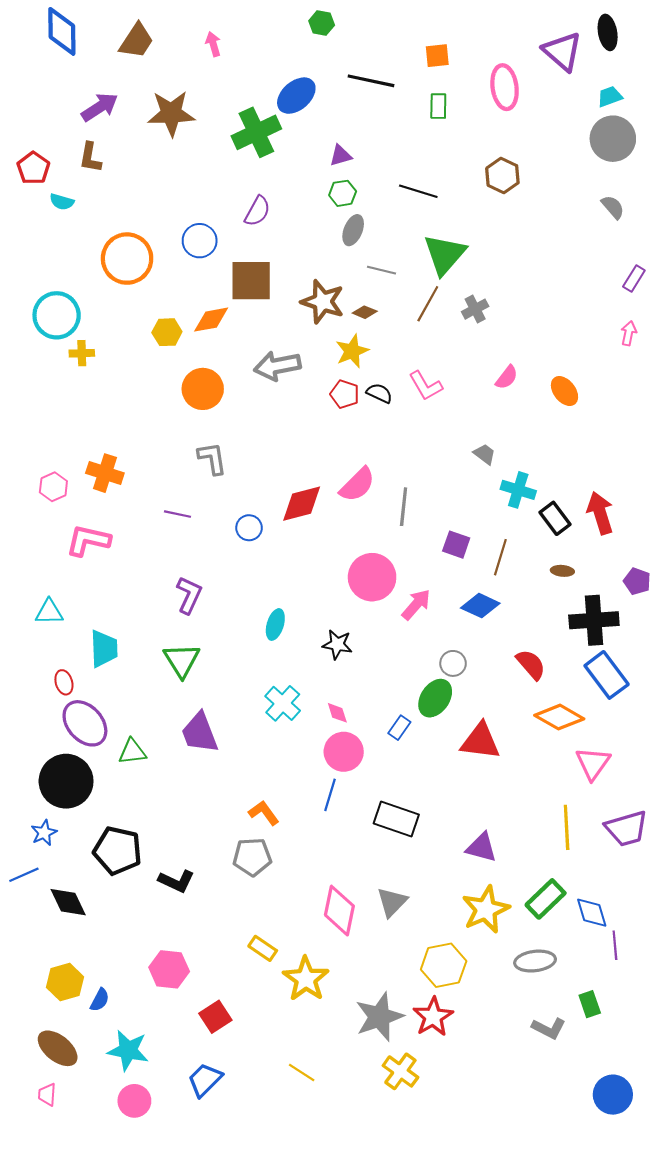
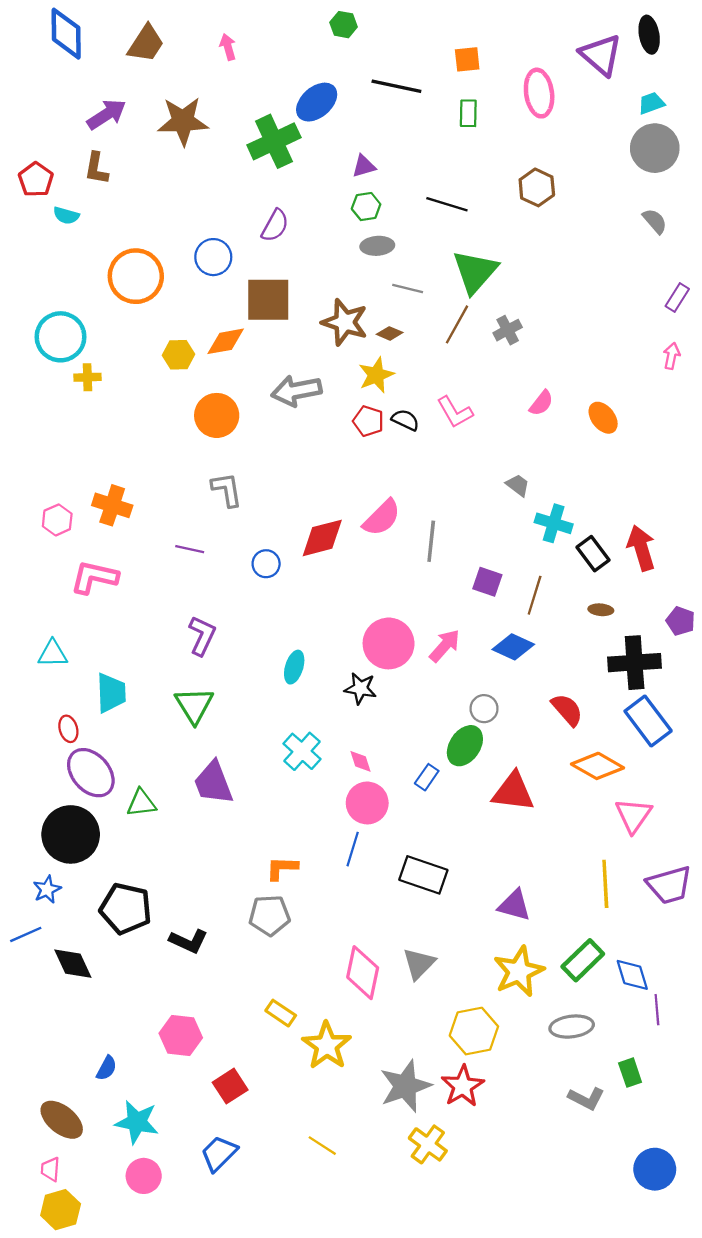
gray ellipse: (353, 230) -> (377, 246), turned 64
pink circle: (372, 577) -> (389, 643), moved
orange L-shape: (264, 813) -> (282, 868), turned -52
yellow hexagon: (65, 982) -> (61, 1210), moved

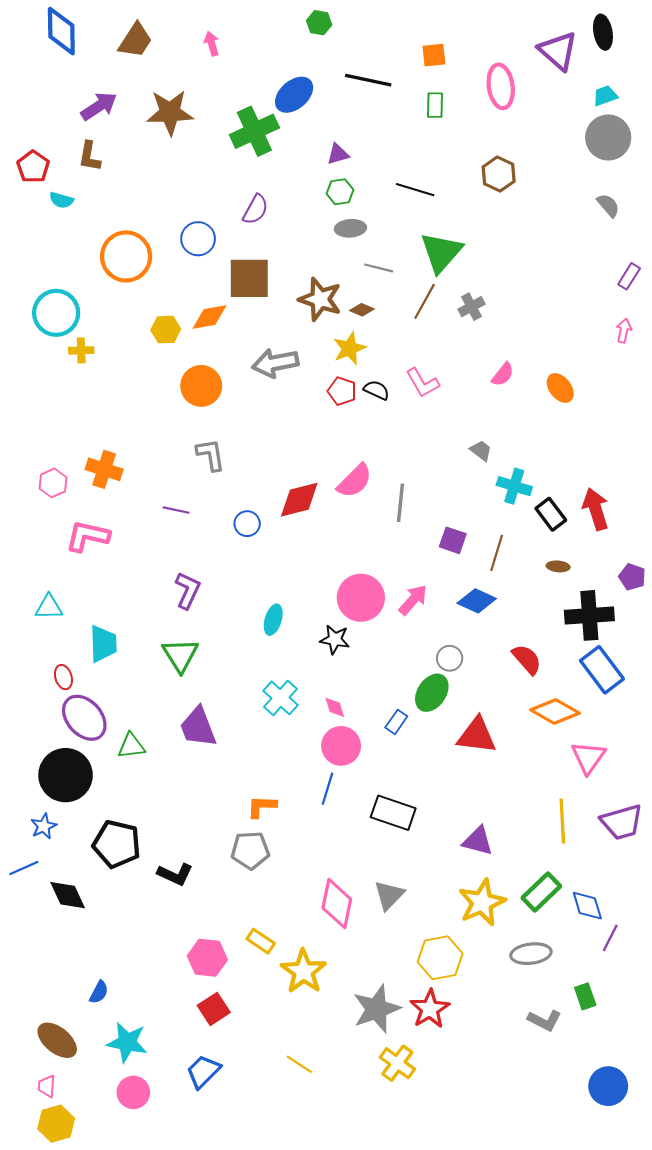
purple line: (657, 1010) -> (610, 938), turned 32
pink hexagon: (181, 1036) -> (207, 958), moved

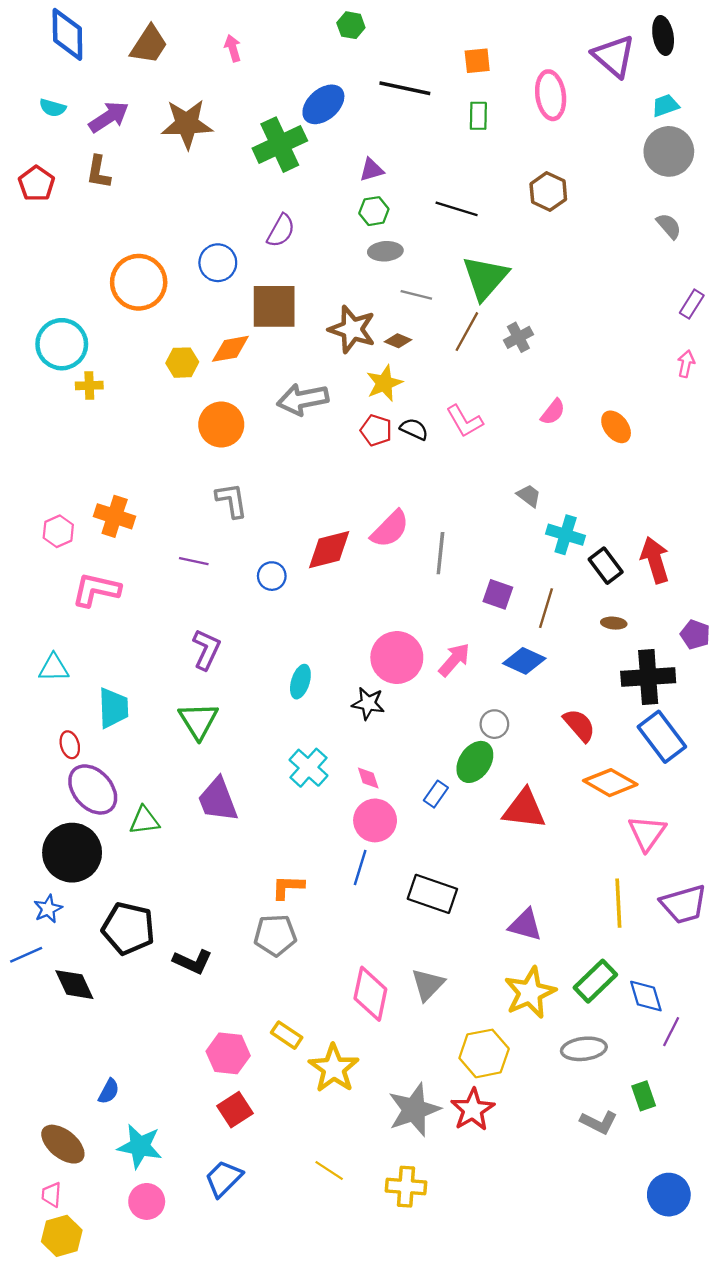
cyan semicircle: (61, 200) -> (53, 108), moved
yellow cross: (397, 1063) -> (406, 1187), moved, turned -32

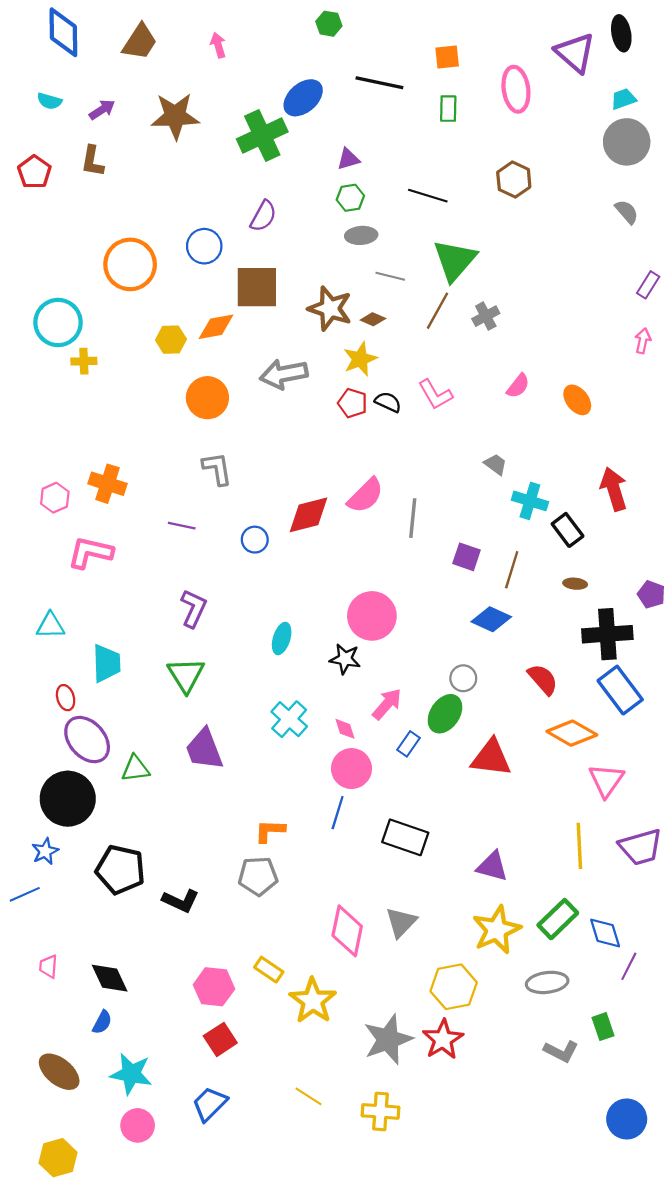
purple arrow: (109, 117) -> (102, 110), size x0.7
red arrow: (655, 560) -> (614, 489), moved
pink arrow: (454, 660) -> (387, 704), moved
black diamond: (74, 985) -> (110, 978), moved
pink trapezoid: (51, 1195) -> (48, 966), moved

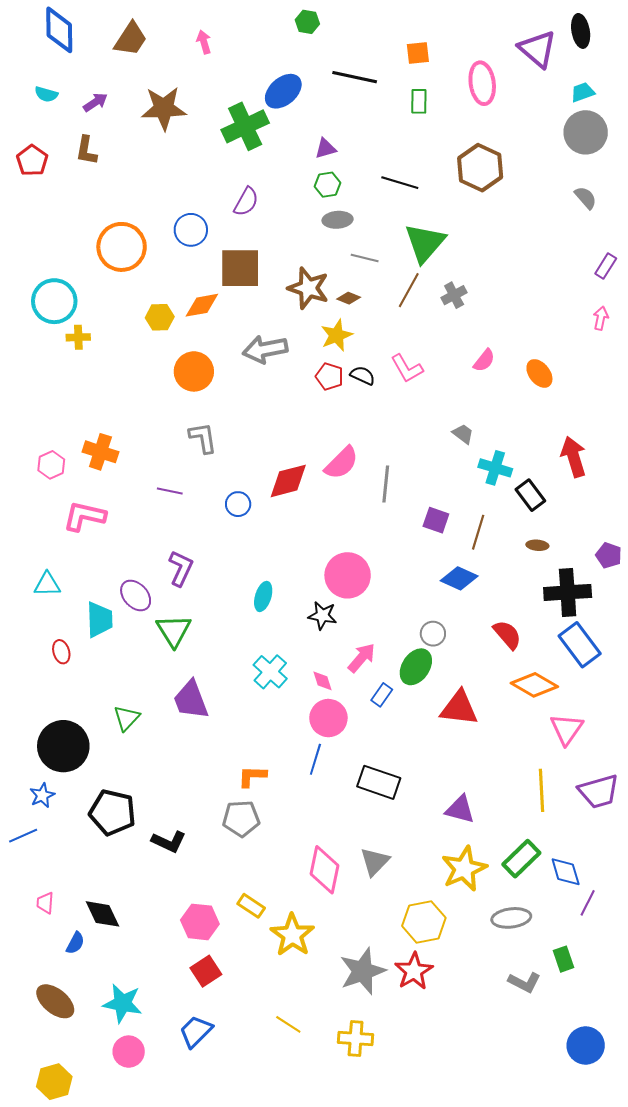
brown hexagon: (514, 180) -> (480, 168), size x1.4
purple ellipse: (87, 740) -> (136, 595), moved, size x0.7
green triangle: (135, 769) -> (127, 718), turned -40
blue semicircle: (102, 1022) -> (75, 943), moved

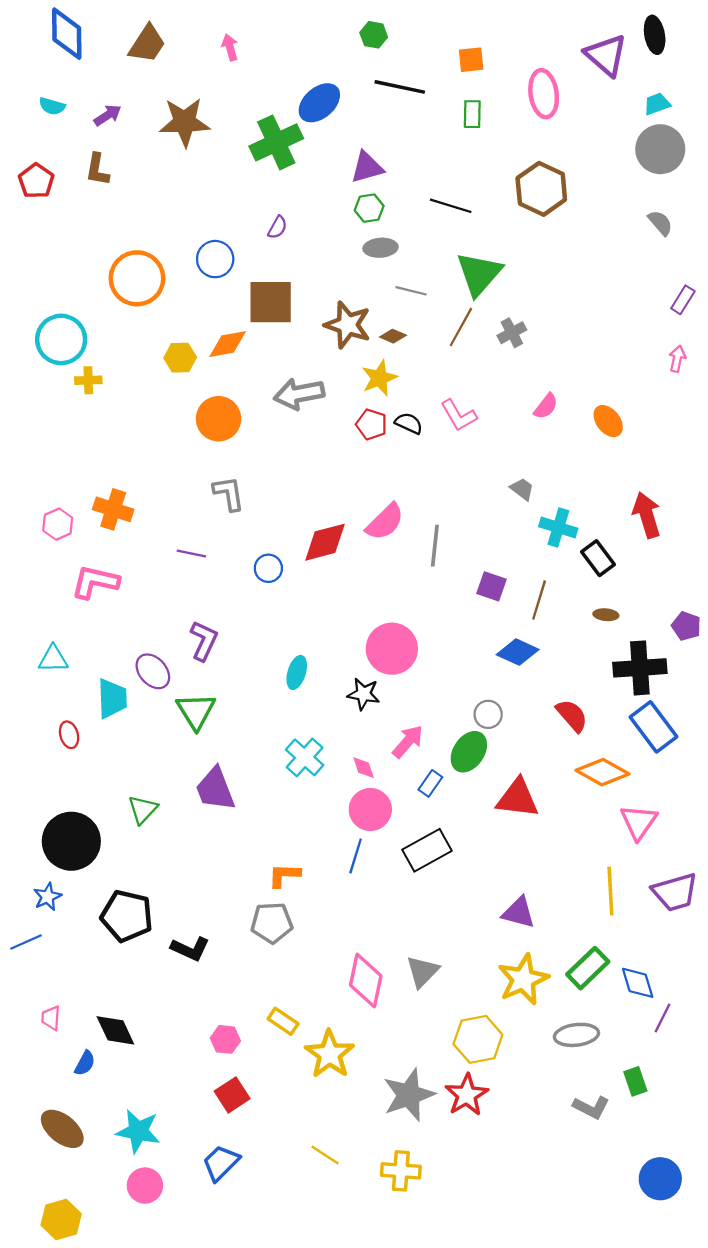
green hexagon: (307, 22) -> (374, 35), moved
purple triangle: (325, 148) -> (367, 167), size x1.4
purple semicircle: (246, 202) -> (277, 227), size x0.7
black rectangle: (379, 782) -> (427, 850), moved, turned -48
pink hexagon: (200, 922) -> (225, 1039), size x0.7

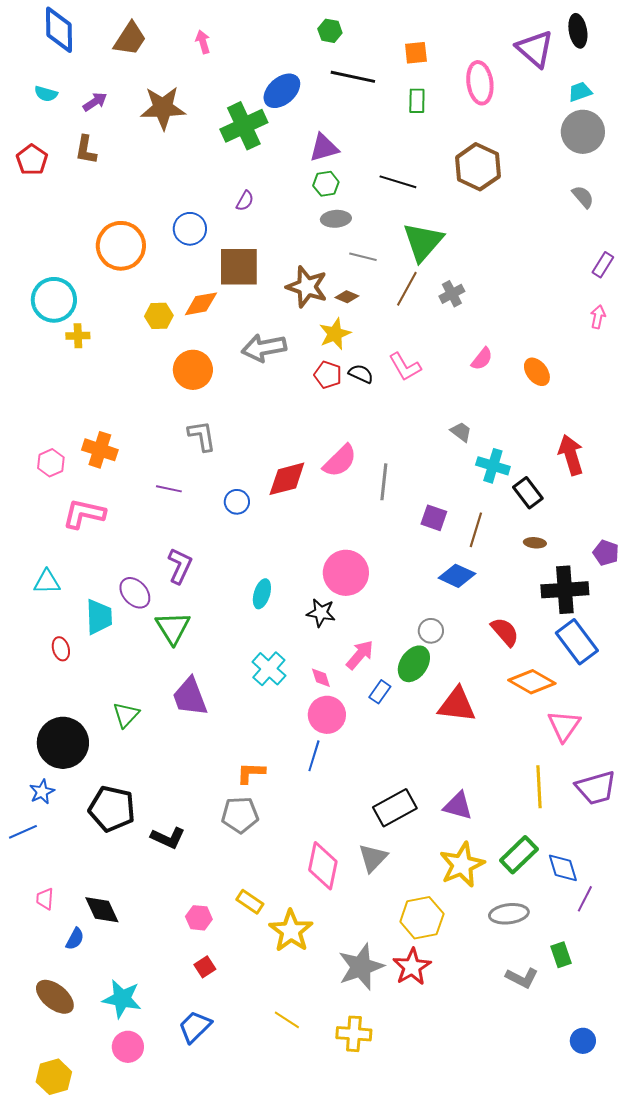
black rectangle: (427, 850) -> (395, 808), moved
red square: (232, 1095) -> (205, 967), size x0.7
blue circle: (660, 1179) -> (583, 1041), size x0.7

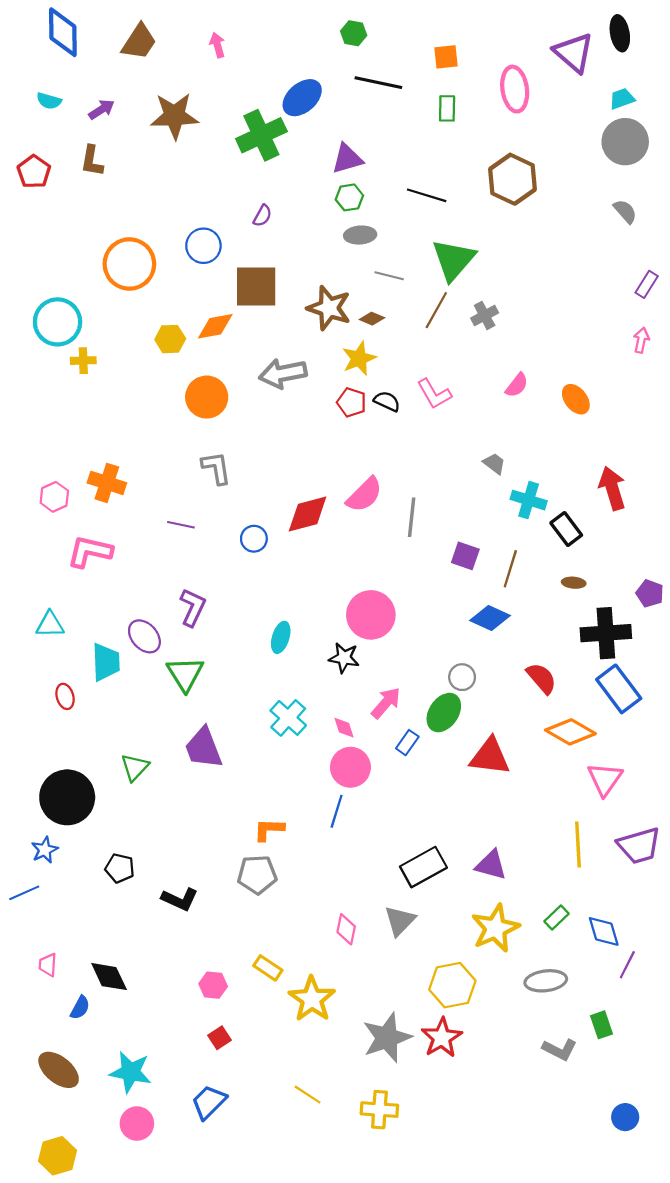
black pentagon: (112, 809) -> (120, 868), size x0.6
green rectangle: (519, 855) -> (556, 917), size x0.6
pink diamond: (323, 866) -> (346, 929), size x0.6

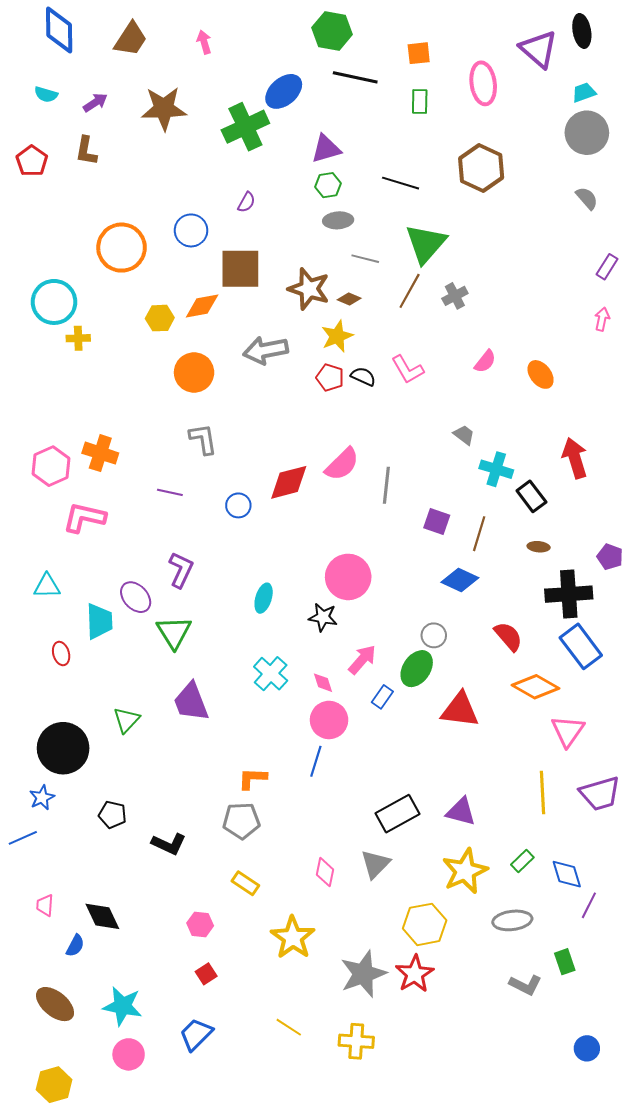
green hexagon: (354, 33) -> (332, 31), size x1.6
pink hexagon: (54, 497) -> (51, 466), size x1.4
yellow rectangle: (268, 968) -> (245, 883), moved

